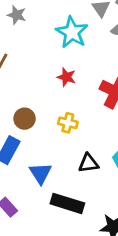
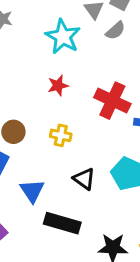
red star: (66, 77) -> (58, 86), turned -30
black triangle: (88, 163) -> (84, 179), turned 45

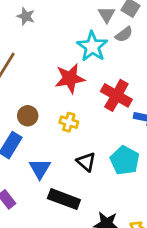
cyan star: (63, 37) -> (92, 46), moved
red star: (58, 86) -> (70, 78), size x1.6

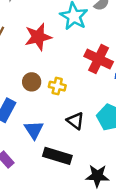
red star: (70, 78) -> (38, 37), moved
brown circle: (28, 116) -> (32, 82), moved

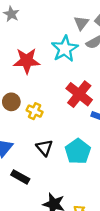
black rectangle: (57, 156) -> (20, 177), size x0.7

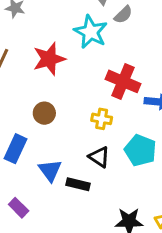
yellow cross: (35, 111) -> (102, 119), moved
black rectangle: (20, 177) -> (78, 184), moved

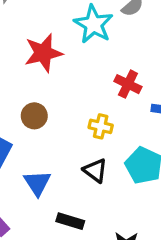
red cross: (123, 81) -> (128, 84), size x0.7
black rectangle: (78, 184) -> (70, 221), moved

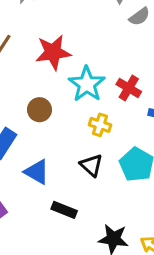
cyan star: (93, 24) -> (87, 84), moved
blue triangle: (37, 183) -> (37, 172), turned -32

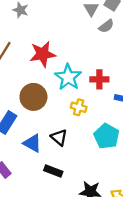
red cross: (129, 88) -> (99, 79), turned -30
brown circle: (39, 110) -> (33, 97), size x1.5
black triangle: (91, 165) -> (59, 137), moved

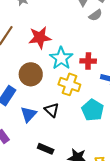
yellow cross: (79, 107) -> (69, 84), size x1.5
blue triangle: (32, 143) -> (29, 114), turned 42
black rectangle: (53, 171) -> (46, 149), moved

